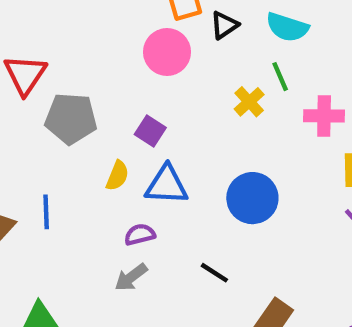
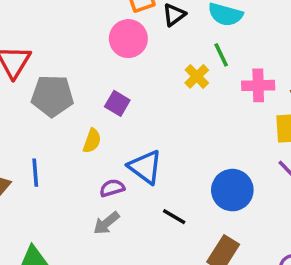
blue triangle: (167, 185) -> (145, 167), moved, turned 36
blue circle: (252, 198) -> (232, 190), moved

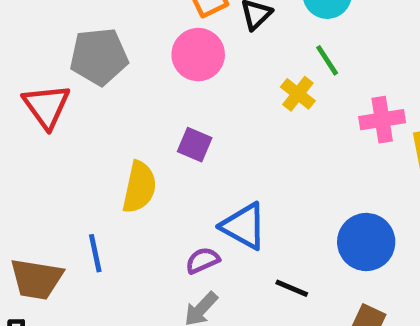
pink cross: (258, 85) -> (382, 120), moved
gray pentagon: (52, 96) -> (99, 56), moved
yellow semicircle: (92, 141) -> (139, 187), moved, size x1.5

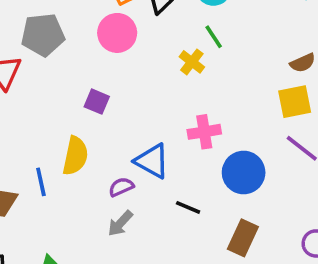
pink cross: (382, 120) -> (204, 132), moved
purple square: (195, 145) -> (97, 102), moved
yellow semicircle: (139, 187) -> (75, 156), moved

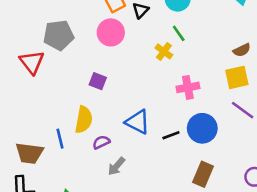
pink cross: (204, 132) -> (188, 87), moved
purple semicircle: (121, 187) -> (101, 142), moved
black line: (188, 207) -> (171, 135), moved, turned -42

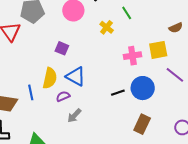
yellow cross: (164, 51) -> (107, 27), moved
yellow square: (237, 77) -> (158, 50), moved
blue triangle: (138, 122) -> (76, 76), moved

